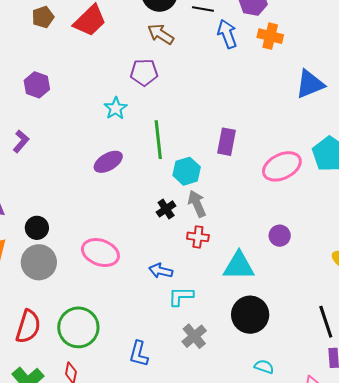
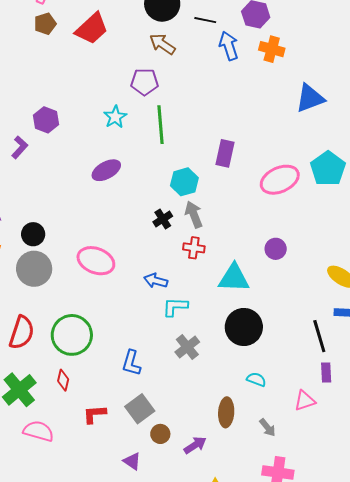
purple hexagon: (37, 85) -> (46, 120), moved
green line: (158, 140) -> (161, 125), moved

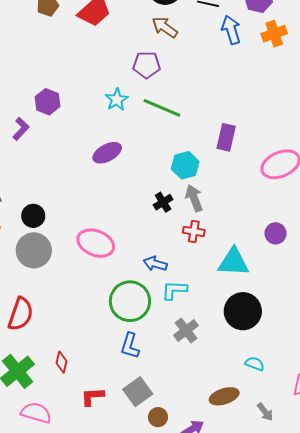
orange cross: (272, 49) -> (274, 34), turned -35
green line: (161, 125) -> (162, 108), turned -63
green circle: (72, 335) -> (130, 301), moved
brown ellipse: (226, 412) -> (224, 396), turned 68

